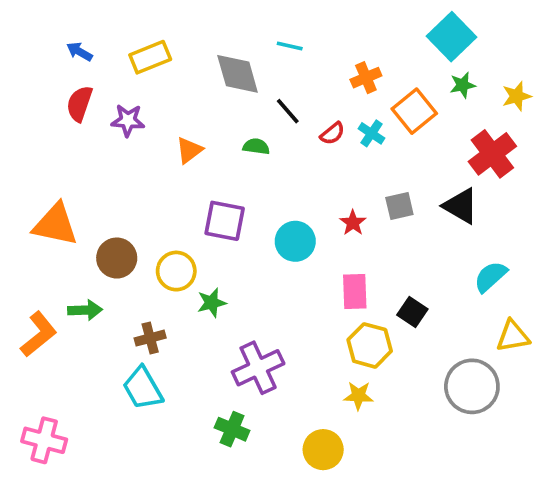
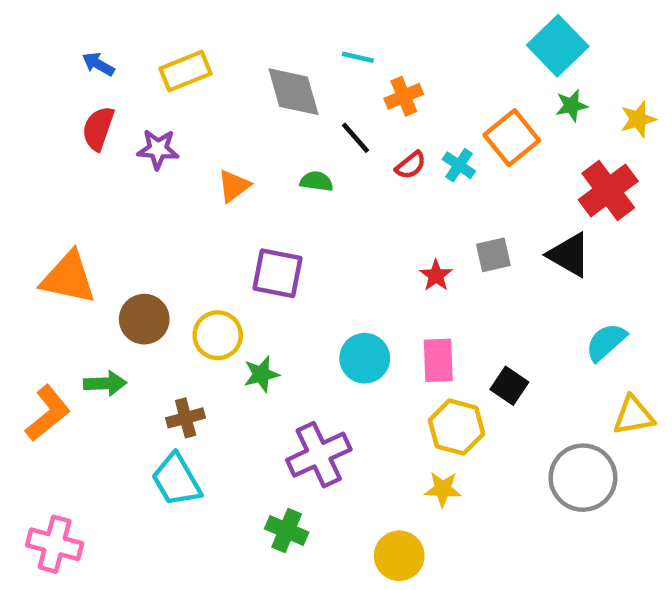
orange cross: (366, 78) -> (404, 96), moved
cyan circle: (295, 241) -> (365, 358), moved

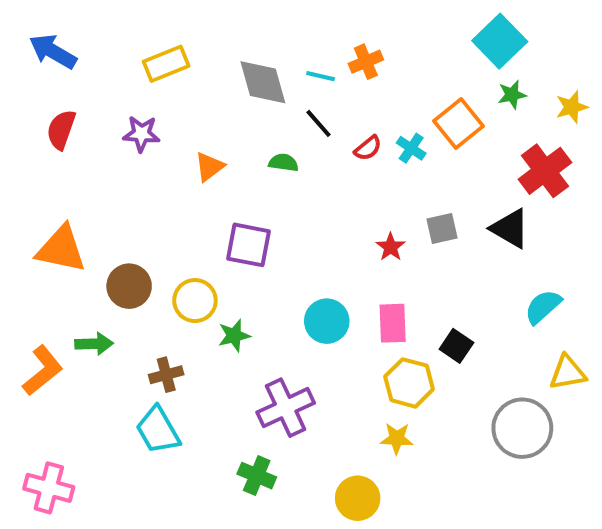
cyan line: (358, 57) -> (321, 76), moved
blue arrow: (98, 64) -> (53, 51), moved, size x1.6
orange cross: (404, 96) -> (366, 62), moved
red semicircle: (98, 128) -> (61, 130), moved

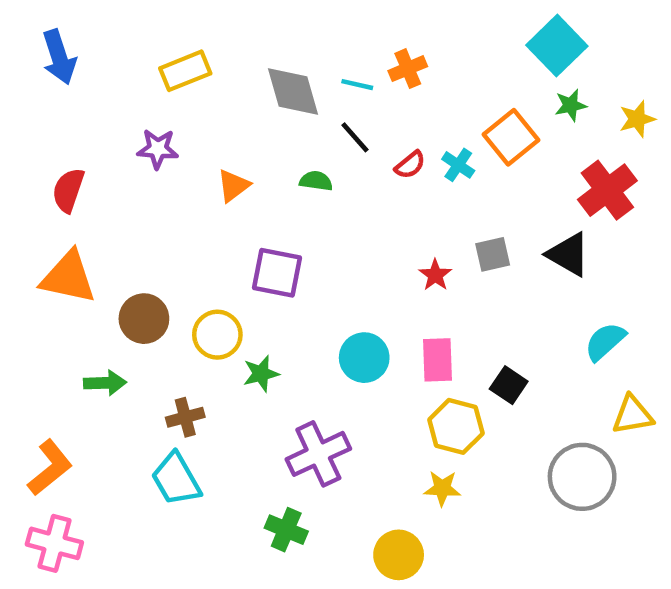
blue arrow: (53, 51) -> (59, 57), turned -138
red semicircle: (61, 130) -> (68, 190), moved
orange L-shape: (43, 371) -> (50, 468), moved

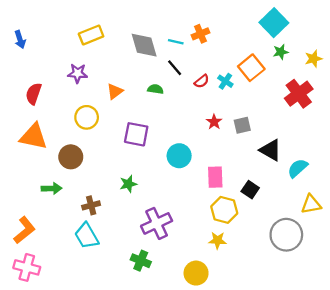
blue arrow: (59, 57) -> (20, 39), moved, size x0.7
black triangle: (568, 254) -> (271, 150), moved
red star: (435, 275) -> (214, 122), moved
yellow circle: (217, 335) -> (87, 117), moved
cyan circle: (364, 358) -> (179, 156), moved

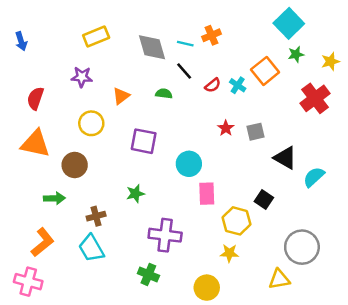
pink rectangle: (215, 177) -> (207, 194), moved
yellow triangle: (311, 204) -> (279, 279), moved
purple cross: (157, 223) -> (165, 235), turned 32
orange L-shape: (25, 230) -> (43, 242), moved

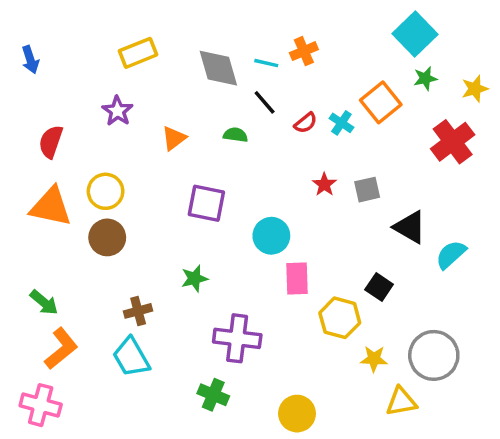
purple star: (82, 77) -> (117, 111), turned 30
yellow circle: (91, 123) -> (106, 191), moved
green arrow: (54, 198) -> (44, 302), moved, turned 42
yellow star: (229, 253) -> (374, 359), moved

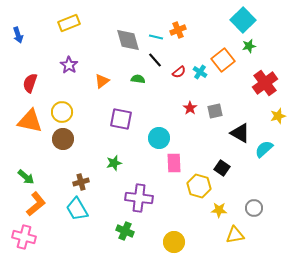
yellow rectangle: (138, 53) -> (69, 23), moved
yellow star: (475, 89) -> (278, 116), moved
gray circle: (434, 355) -> (254, 208), size x0.6

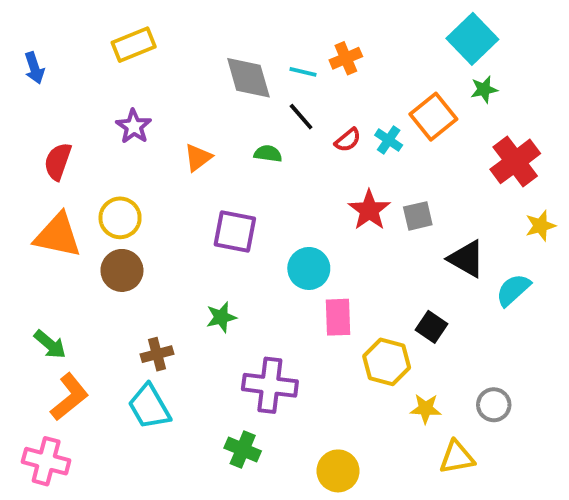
red star: (190, 108) -> (369, 210), size x1.5

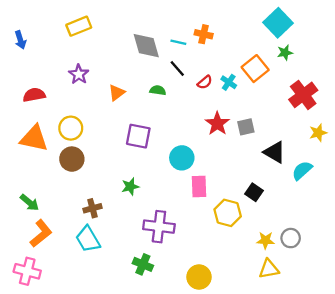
orange cross: (346, 58) -> (204, 34), turned 36
red semicircle: (58, 161) -> (34, 95), turned 60
yellow star: (426, 409) -> (265, 240), moved

